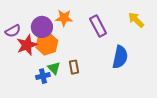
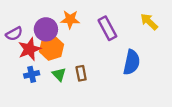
blue cross: (43, 76) -> (32, 74), moved

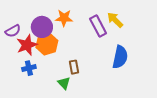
yellow arrow: (149, 22) -> (115, 20), moved
green triangle: (59, 74) -> (64, 83), moved

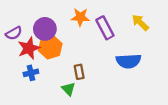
orange star: (64, 18) -> (80, 17), moved
yellow arrow: (115, 20) -> (140, 22), moved
blue semicircle: (120, 57) -> (128, 61), turned 75

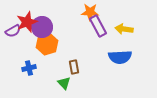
orange star: (80, 17) -> (90, 12), moved
yellow arrow: (140, 22) -> (124, 29), moved, turned -36
red star: (29, 48) -> (27, 22), moved

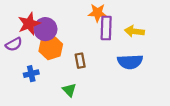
purple rectangle: (98, 26) -> (106, 28), turned 30
purple semicircle: (13, 31) -> (14, 44), moved
brown rectangle: (74, 67) -> (80, 61), moved

